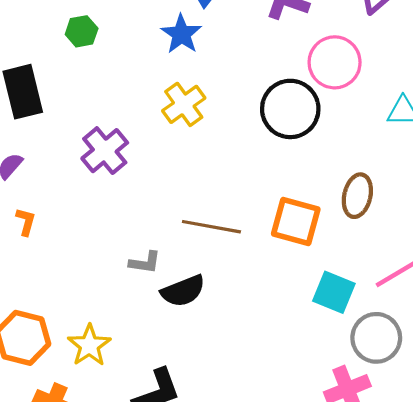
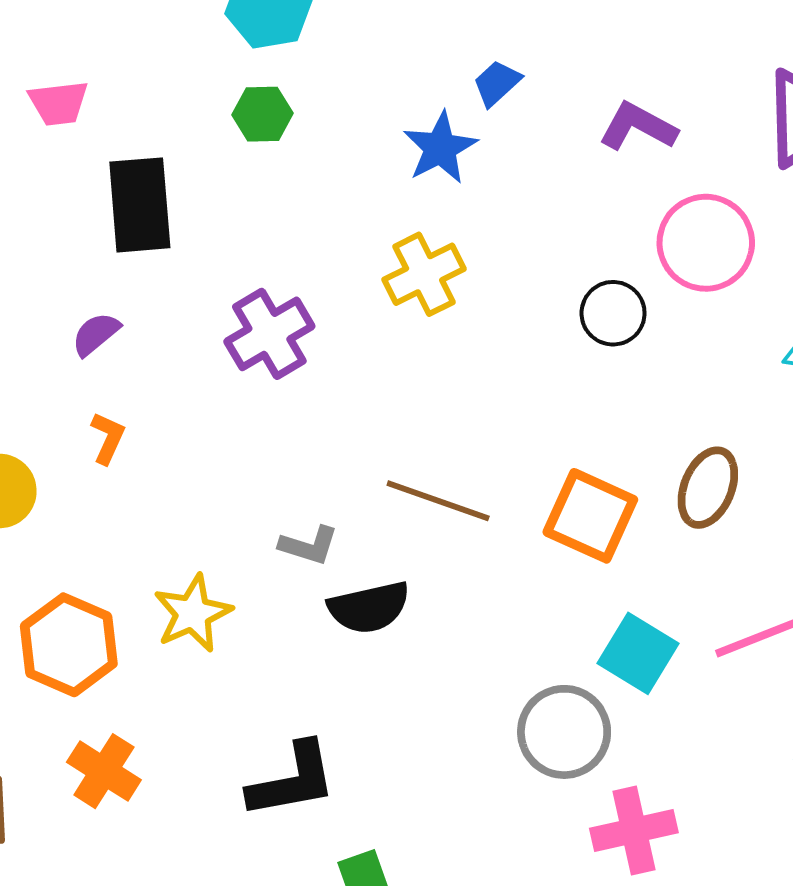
black circle: (290, 109) -> (613, 313), size x0.6
gray circle: (376, 338) -> (564, 732), moved
yellow star: (89, 345) -> (193, 613), moved

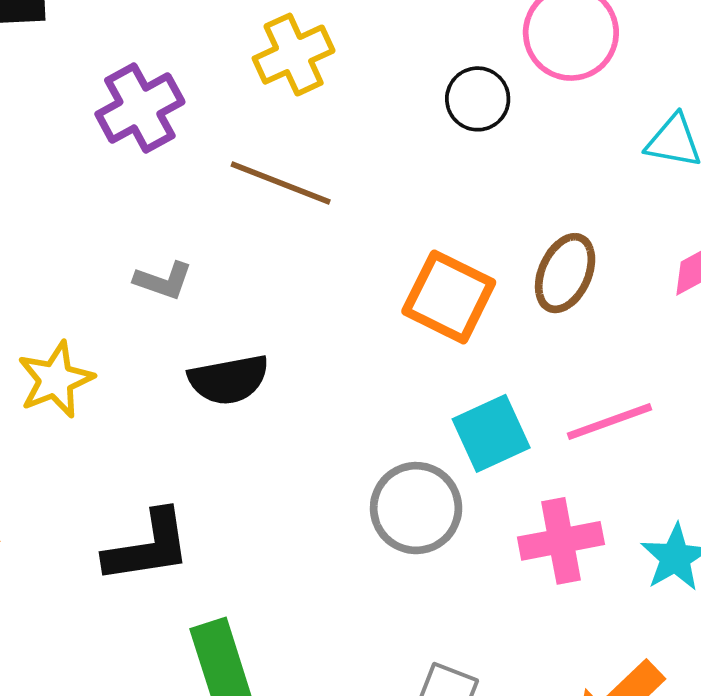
brown line: (438, 501) -> (281, 183), moved
gray L-shape: (309, 545) -> (163, 281), moved
cyan square: (638, 653) -> (491, 433), turned 32
pink cross: (634, 830) -> (561, 541), moved

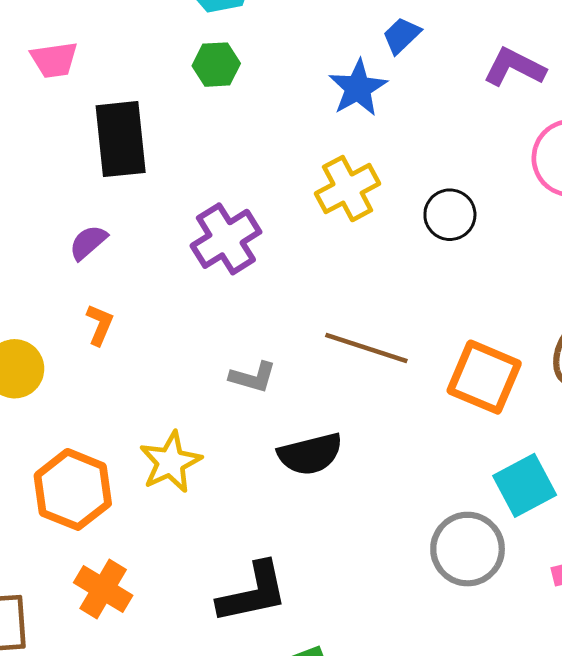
black circle: (478, 99) -> (450, 215), moved
brown line: (281, 183) -> (366, 348), moved

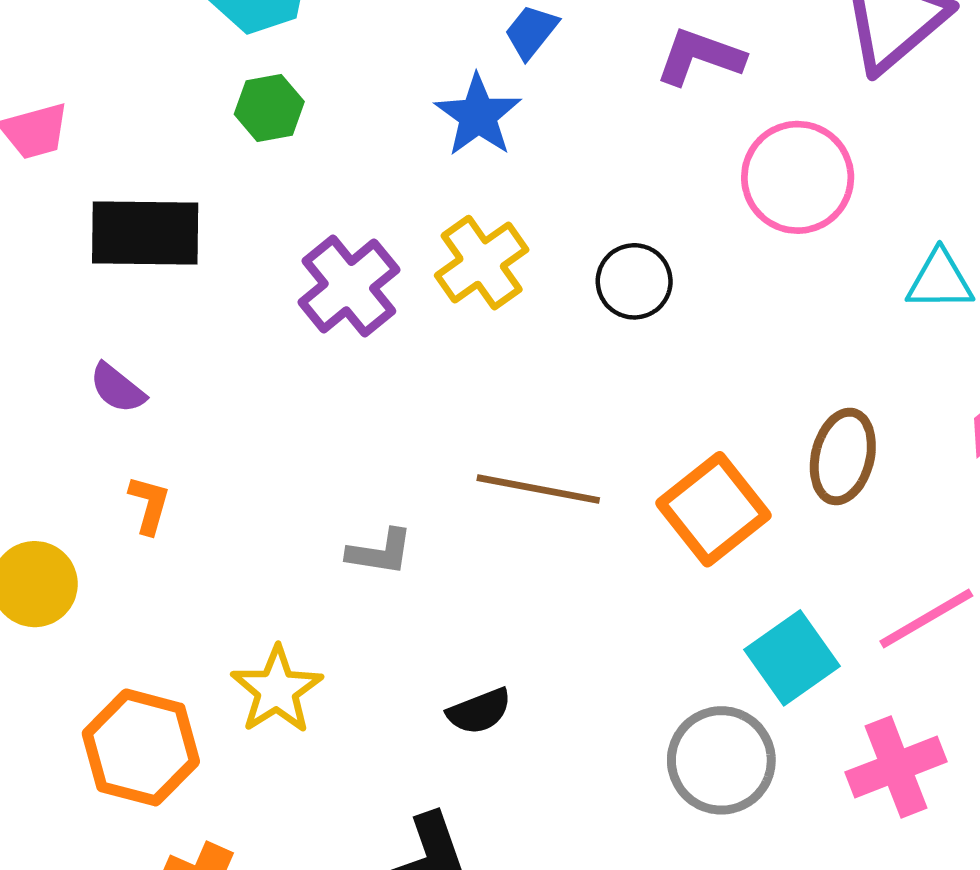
black rectangle: (121, 139) -> (145, 233), turned -76
purple cross: (226, 239) -> (349, 286), moved
purple semicircle: (88, 242) -> (117, 388), turned -93
orange square: (484, 377) -> (714, 509), turned 36
black semicircle: (310, 454) -> (479, 711), moved, size x0.7

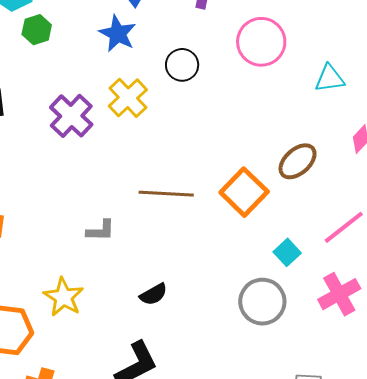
green hexagon: (269, 108) -> (37, 30), moved
black circle: (634, 281) -> (182, 65), moved
brown ellipse: (843, 456) -> (298, 161), turned 42
cyan square: (792, 658) -> (287, 252), size x0.7

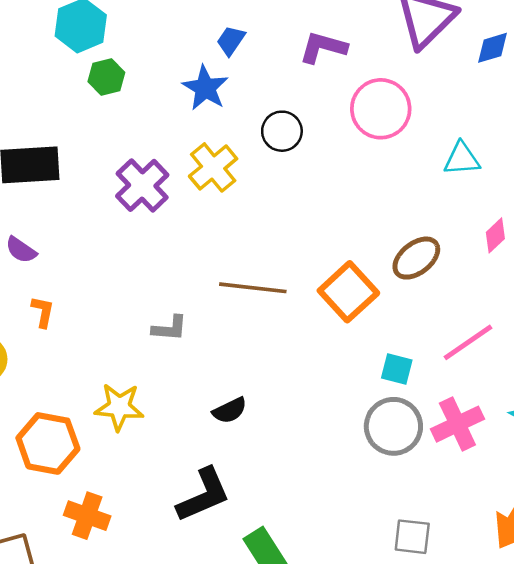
cyan square: (287, 252) -> (397, 369), turned -36
yellow star: (64, 297) -> (119, 407), turned -30
gray circle: (262, 302) -> (393, 426), moved

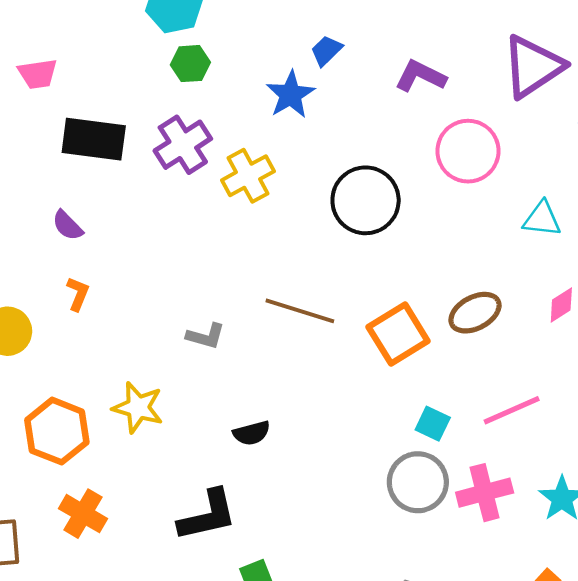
black circle: (282, 131) -> (366, 200), moved, size x1.6
yellow cross: (213, 167) -> (248, 176), moved
purple cross: (142, 185) -> (183, 145), moved

